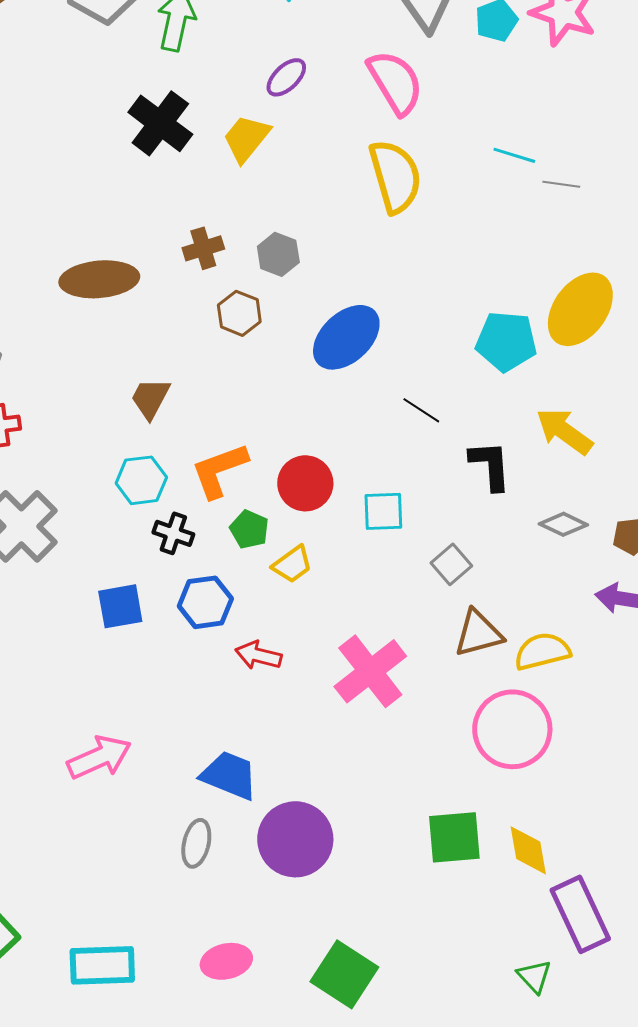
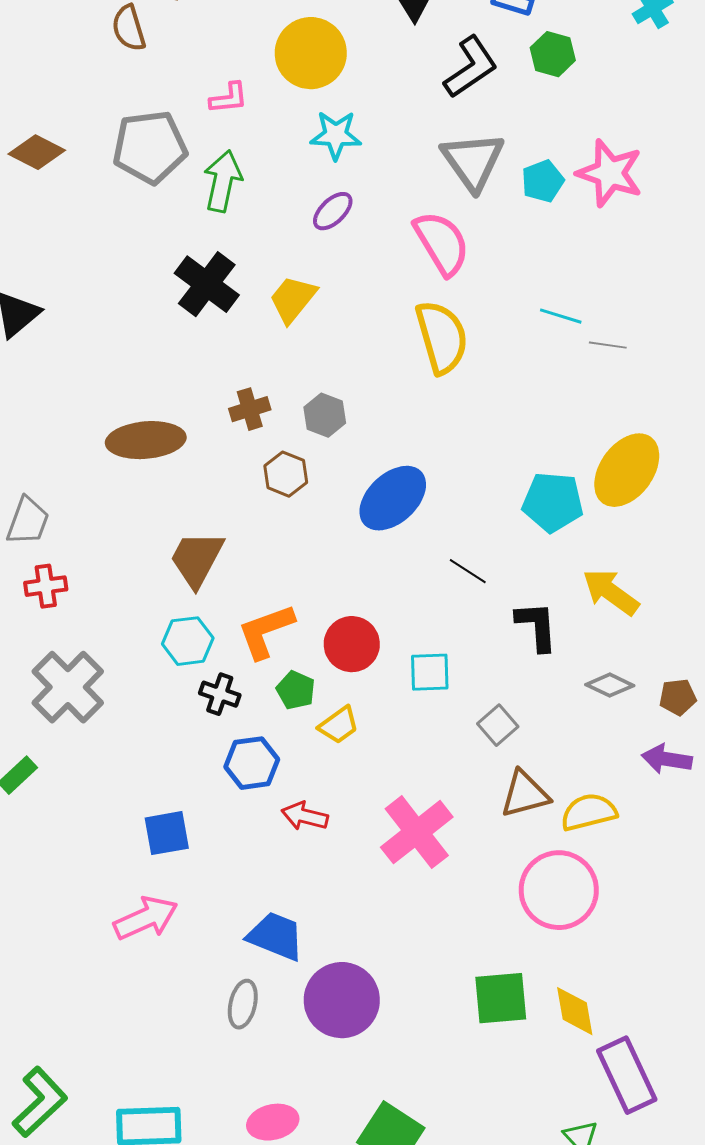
purple ellipse: (286, 77) -> (333, 211), moved
brown trapezoid: (150, 398) -> (197, 559), size x1.4
blue square: (120, 606) -> (167, 833), moved

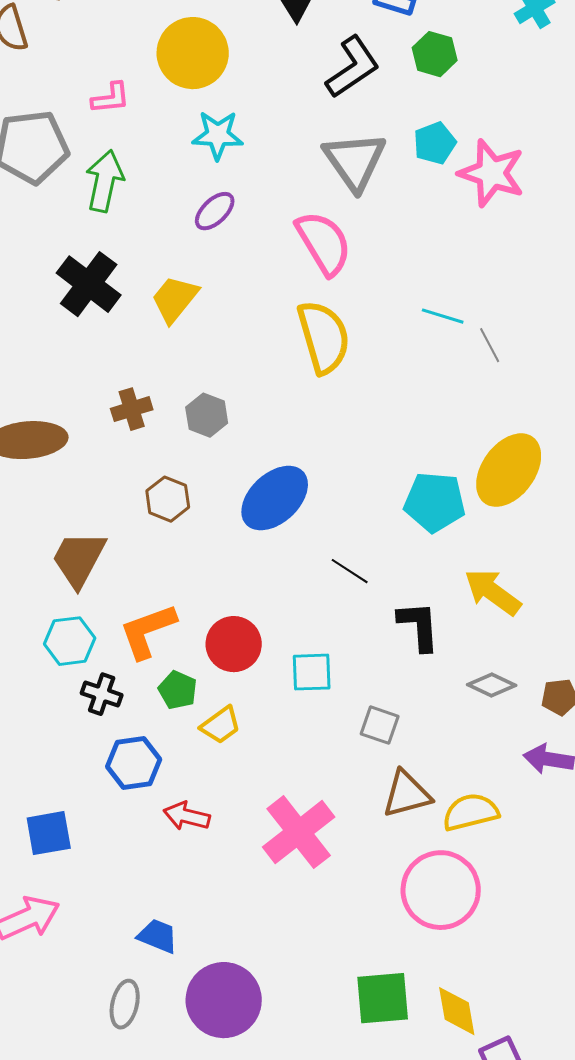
cyan pentagon: (543, 181) -> (435, 143), moved
gray line: (608, 345) -> (490, 345), turned 54
brown hexagon: (286, 474) -> (168, 499), moved
gray square: (498, 725) -> (380, 725), turned -30
blue trapezoid: (276, 936) -> (158, 936), size x0.7

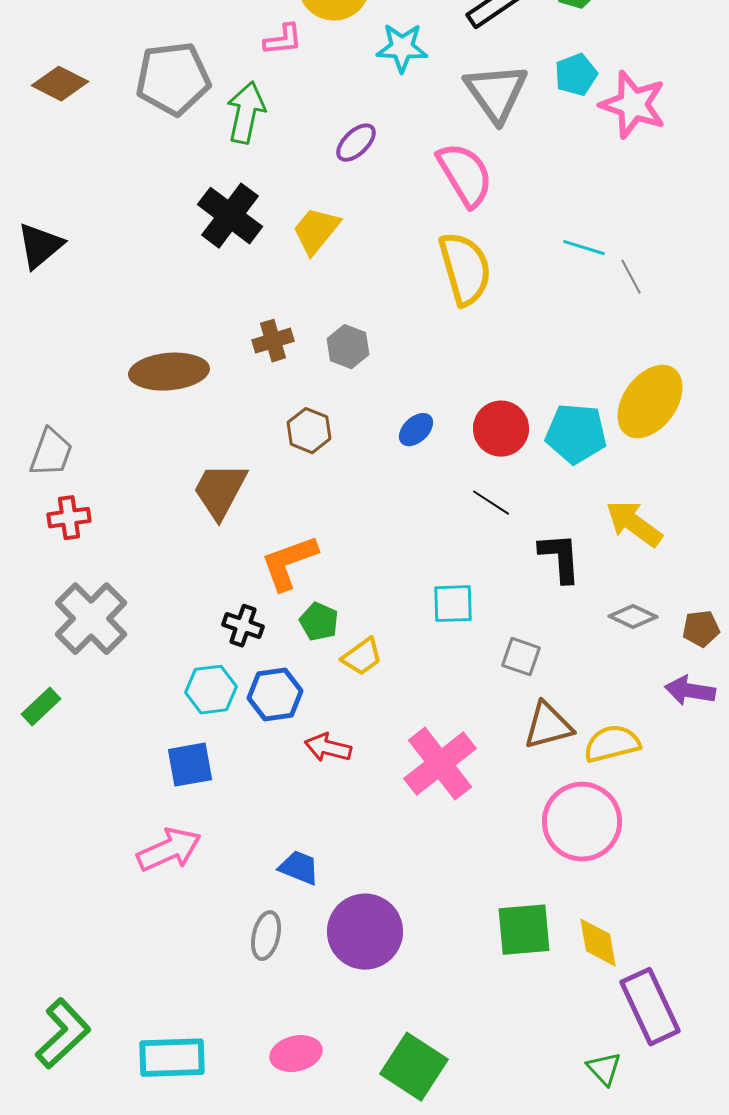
pink L-shape: (111, 98) -> (283, 40), moved
cyan star: (218, 135) -> (402, 48), moved
blue ellipse: (275, 498) -> (416, 430), size x0.5
cyan hexagon: (70, 641) -> (211, 690), moved
red circle: (234, 644) -> (501, 429), moved

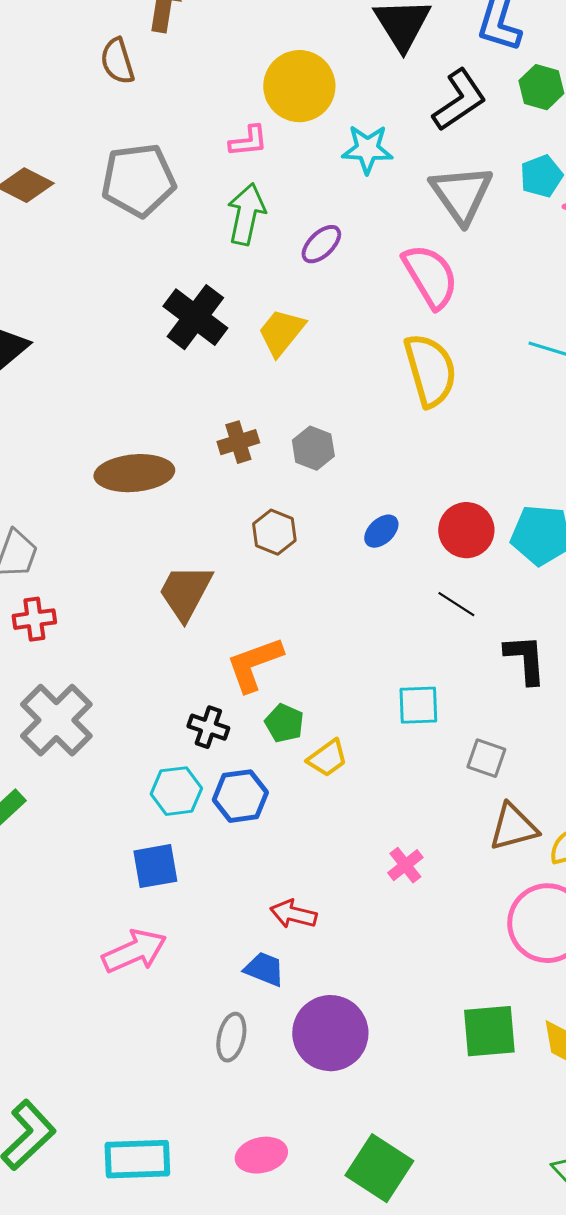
green arrow: (246, 113) -> (246, 214), moved
red arrow: (328, 748) -> (293, 914), moved
pink cross: (440, 764) -> (405, 865), size x0.5

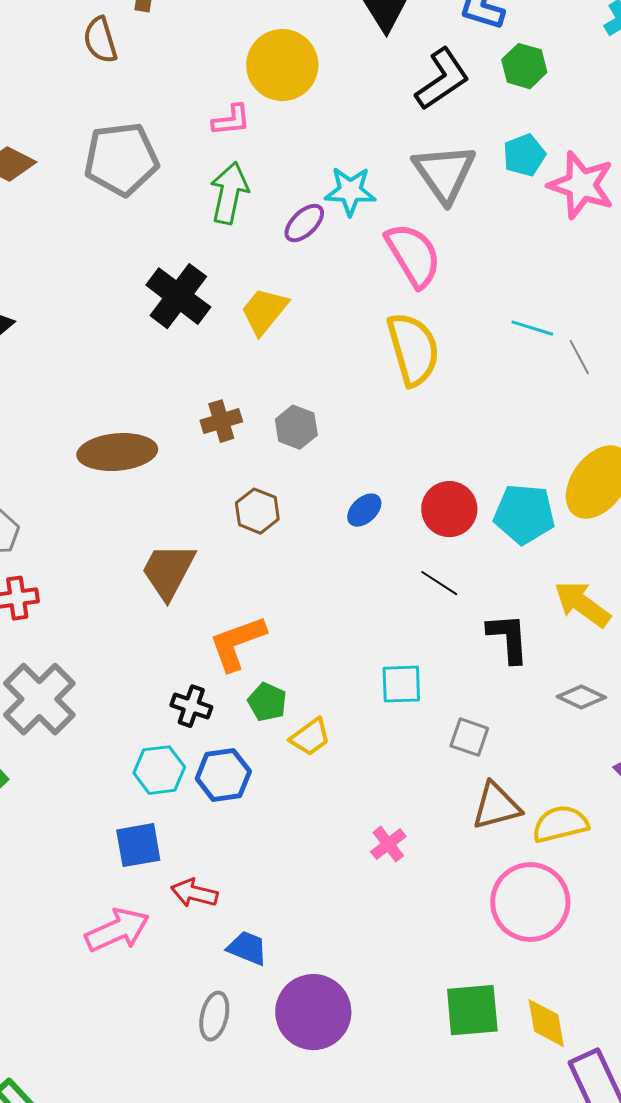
cyan star: (367, 149) -> (350, 191), moved
red arrow: (293, 914) -> (194, 893), moved

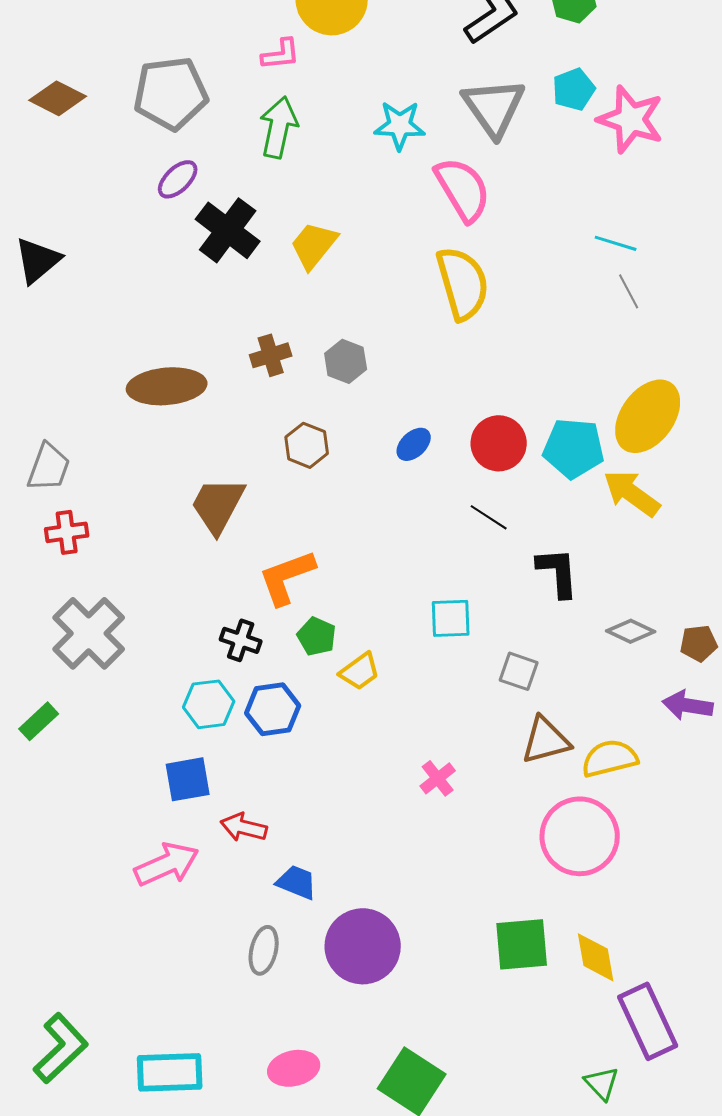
purple ellipse: (304, 223) -> (178, 179), moved
cyan line: (532, 328) -> (616, 243), moved
yellow arrow: (582, 604) -> (632, 493), moved

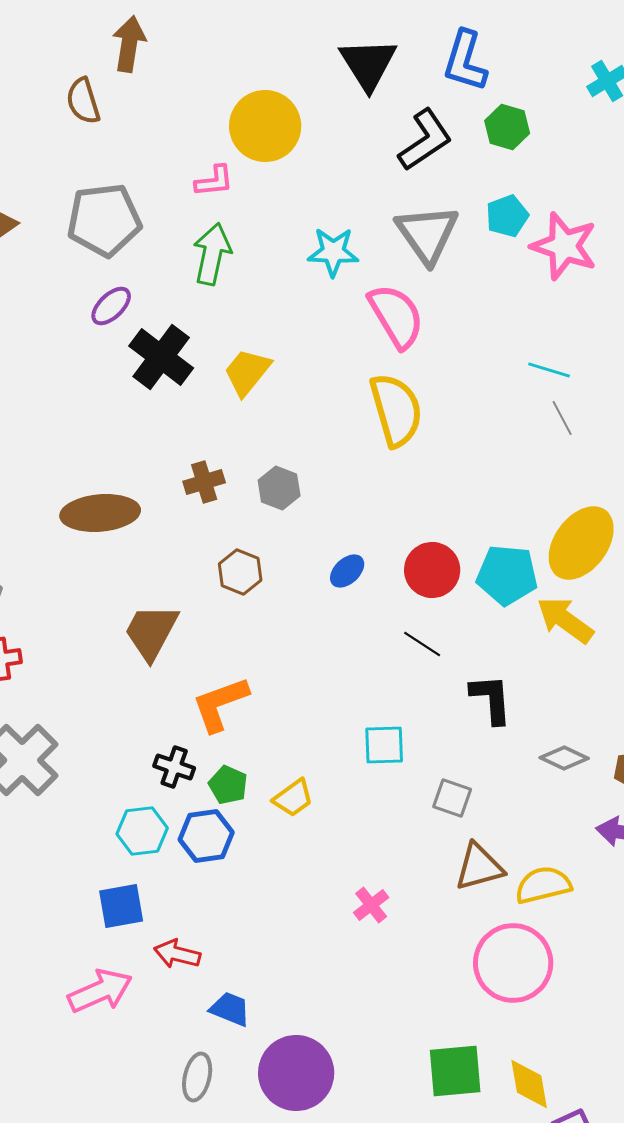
green pentagon: (317, 636) -> (228, 785), moved

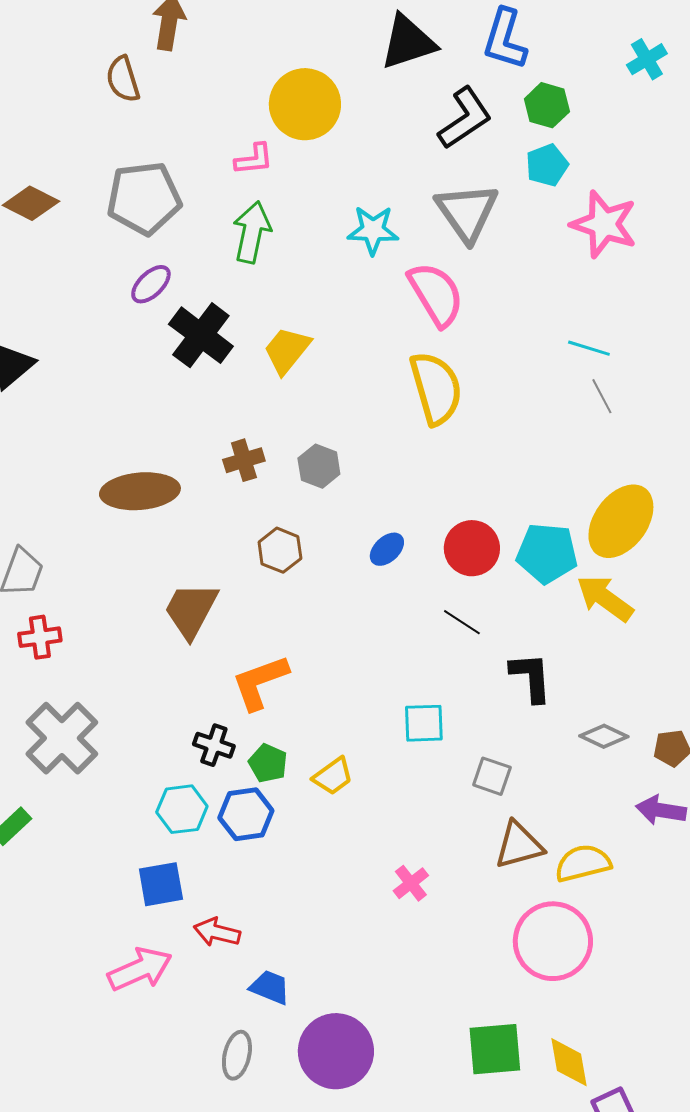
black triangle: (368, 64) -> (408, 42), turned 44
cyan pentagon: (507, 216) -> (547, 165), moved

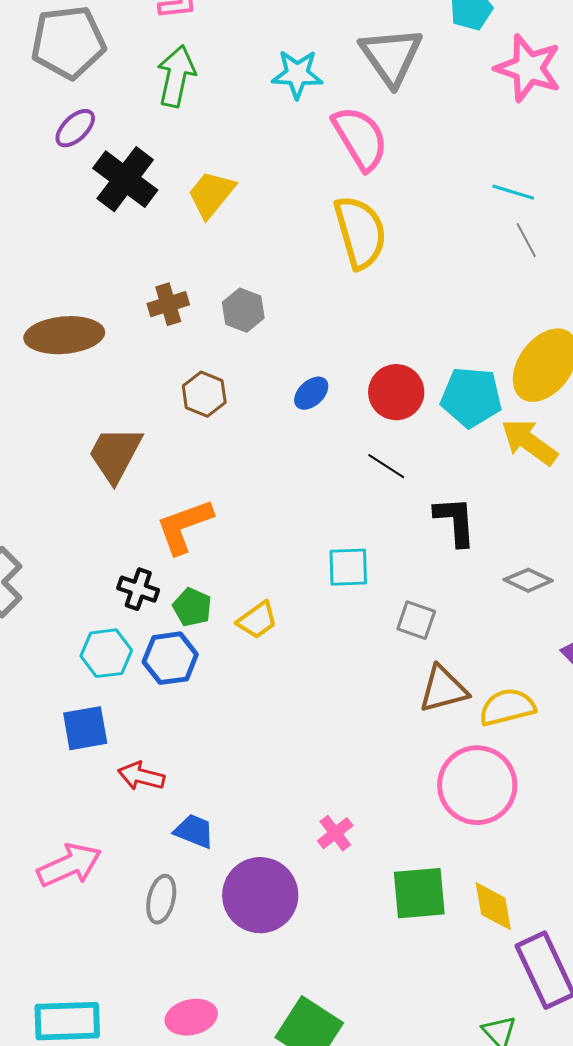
pink cross: (411, 883) -> (335, 833), moved
pink arrow: (140, 969) -> (69, 865), moved

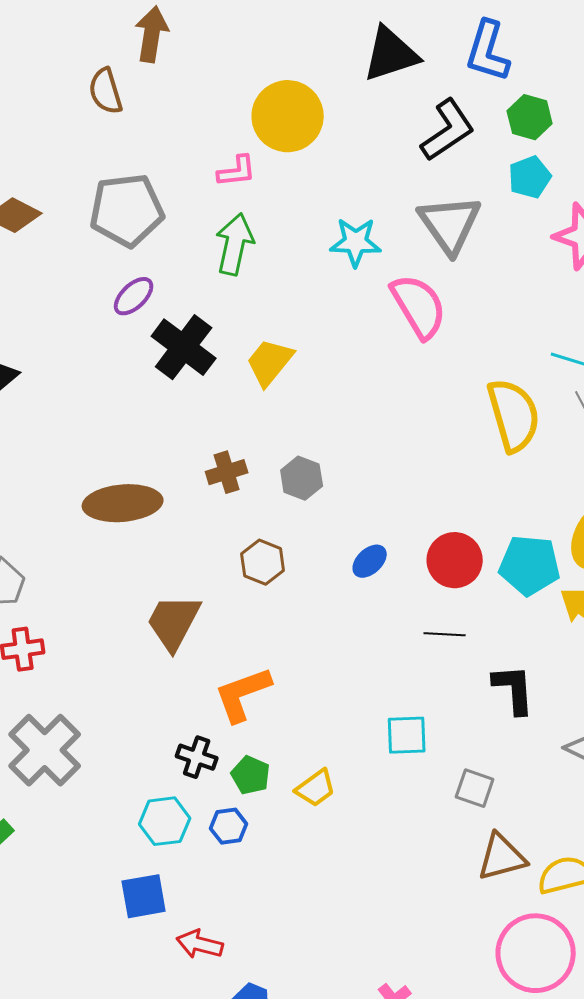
yellow semicircle: (360, 232) -> (514, 415), moved
black line: (386, 466) -> (445, 634), turned -30
blue hexagon: (170, 658) -> (229, 826), size x0.7

